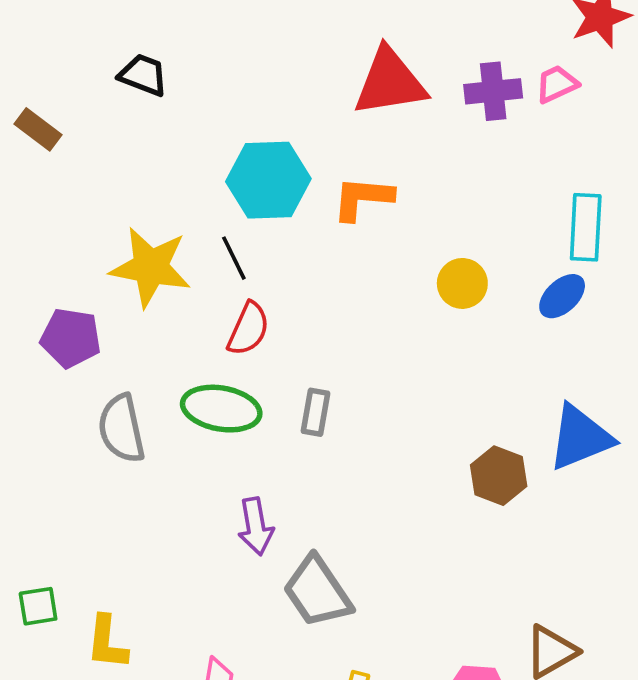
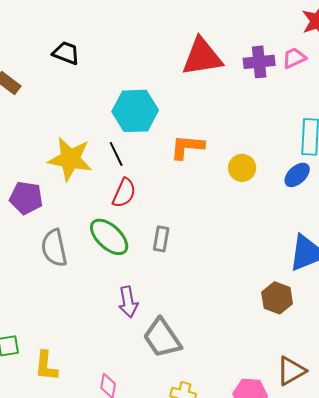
orange L-shape: (363, 198) -> (187, 147), moved
green ellipse: (221, 409) -> (109, 237), turned 33
brown hexagon: (499, 476) -> (277, 298), moved

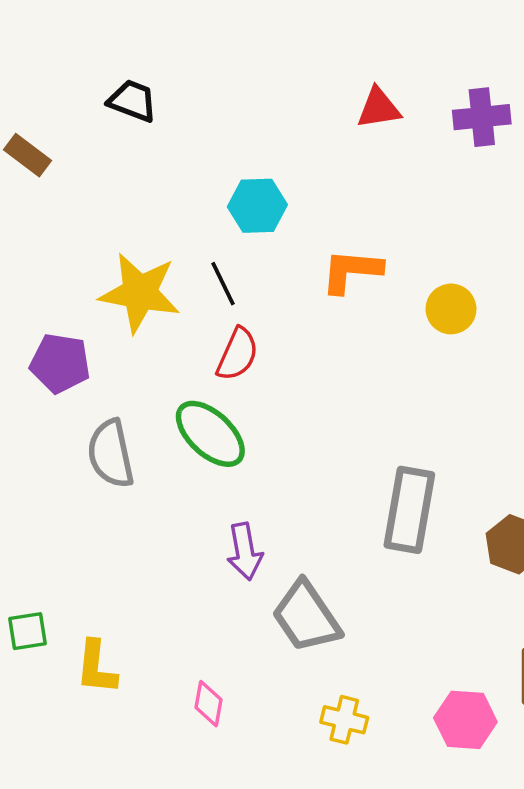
red triangle: (202, 57) -> (379, 108), size x0.6
cyan hexagon: (135, 111) -> (257, 206), size x0.7
gray rectangle: (161, 239) -> (409, 510), moved, size x1.8

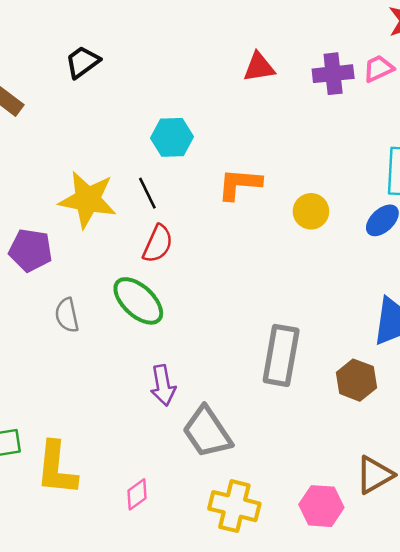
black trapezoid: (132, 101) -> (82, 62), turned -57
gray semicircle: (111, 454) -> (67, 315), size x0.7
yellow L-shape: (96, 667) -> (56, 468), size x1.4
pink diamond: (208, 704) -> (137, 494), turned 44
yellow cross: (344, 720) -> (234, 506), size x1.5

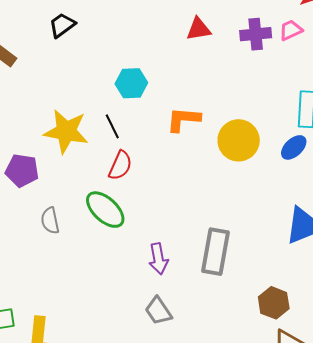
yellow circle: (311, 211) -> (239, 140), size x1.5
brown hexagon: (356, 380) -> (274, 303), moved
purple arrow: (163, 385) -> (158, 259), moved
gray trapezoid: (207, 432) -> (158, 311), size x0.7

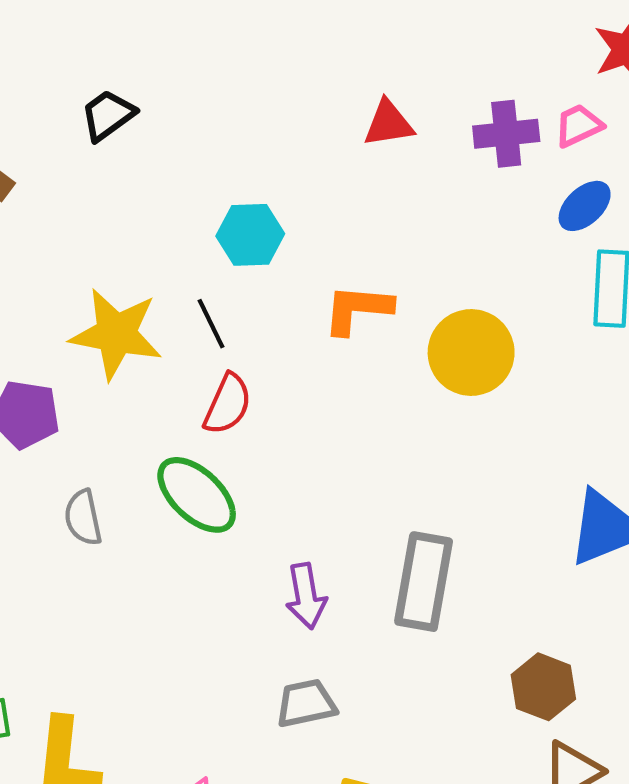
blue ellipse: (294, 147) -> (585, 206), moved
gray trapezoid: (158, 311) -> (306, 703), turned 112

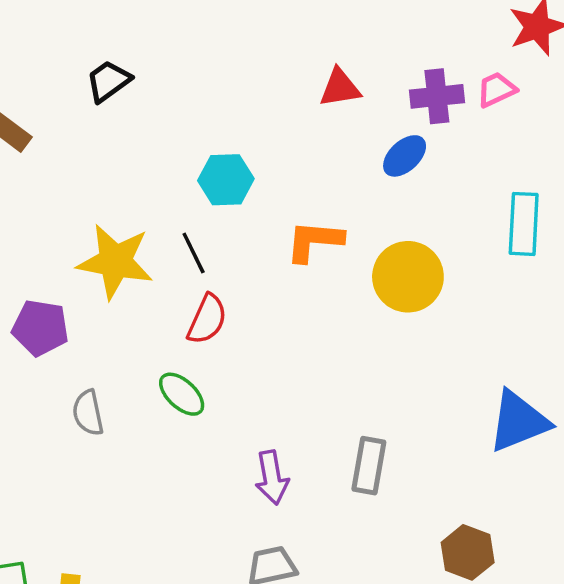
blue ellipse: (585, 206) -> (405, 156), moved
green ellipse: (197, 495) -> (182, 394), size x0.7
gray rectangle: (424, 582) -> (369, 466), size x0.7

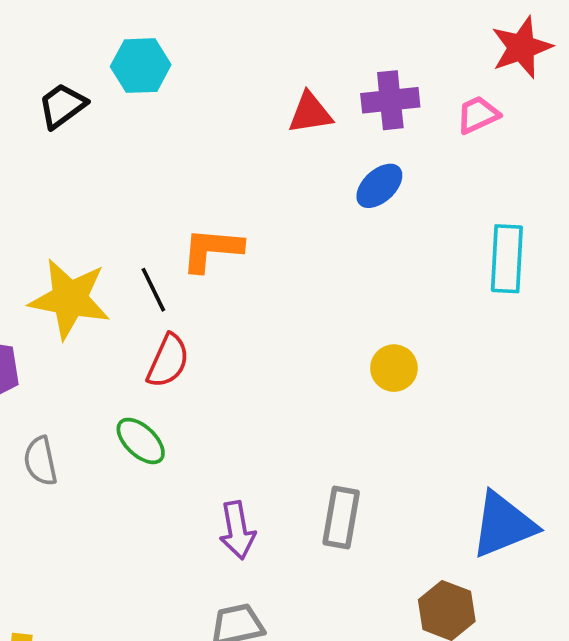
purple cross: (437, 96) -> (390, 100), moved
cyan hexagon: (226, 180) -> (141, 66), moved
orange L-shape: (314, 241) -> (212, 250), moved
yellow circle: (408, 277) -> (394, 368), moved, size x0.6
blue triangle: (519, 421) -> (503, 525), moved

